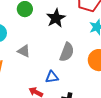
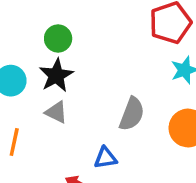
black star: (56, 18) -> (56, 75), moved

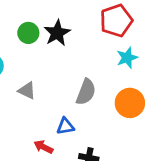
black star: (56, 75) -> (57, 33), moved

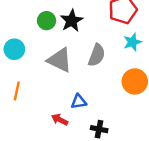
gray triangle: (27, 91) -> (60, 60), moved, size x1.6
gray semicircle: (86, 92) -> (97, 55), moved

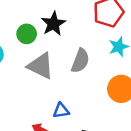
green circle: (47, 21) -> (27, 34), moved

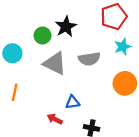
gray semicircle: (80, 61) -> (89, 59), turned 60

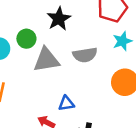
green circle: (42, 35) -> (26, 39), moved
gray triangle: (55, 63) -> (46, 60), turned -35

